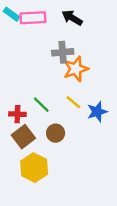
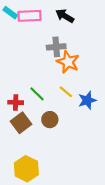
orange star: (76, 69) -> (68, 62), turned -30
yellow hexagon: (34, 168) -> (26, 169), moved

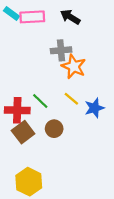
red cross: (16, 102) -> (17, 110), size x1.5

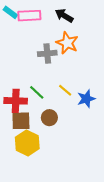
gray cross: (61, 50) -> (47, 53), moved
orange star: (74, 66) -> (67, 43), moved
brown square: (23, 132) -> (21, 121), turned 36
yellow hexagon: (29, 182) -> (27, 143), moved

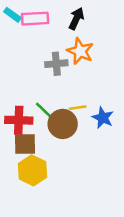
black arrow: (64, 16) -> (76, 19), turned 84
yellow line: (65, 90) -> (78, 108), turned -48
blue star: (86, 99) -> (103, 118), turned -30
brown circle: (49, 118) -> (63, 124), moved, size x1.5

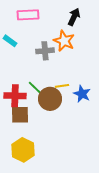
cyan rectangle: (12, 15) -> (10, 41), moved
black arrow: (76, 19) -> (74, 17), moved
yellow hexagon: (33, 170) -> (23, 150), moved

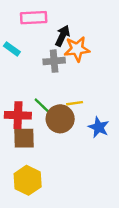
black arrow: (74, 17) -> (63, 36), moved
orange star: (64, 41) -> (77, 49), turned -30
blue star: (82, 94) -> (99, 127), moved

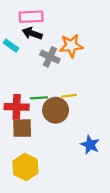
black arrow: (63, 36) -> (32, 33), moved, turned -96
gray cross: (54, 61) -> (50, 57), turned 30
green line: (42, 106) -> (39, 98), turned -48
blue star: (99, 127) -> (90, 145), moved

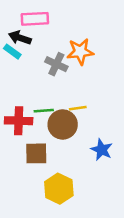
black arrow: (32, 33) -> (20, 38), moved
brown square: (22, 128) -> (36, 153), moved
blue star: (90, 145) -> (102, 150), moved
yellow hexagon: (25, 167) -> (59, 189), moved

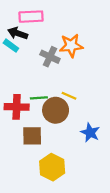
yellow line: (78, 108) -> (69, 96), turned 32

